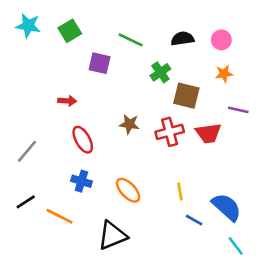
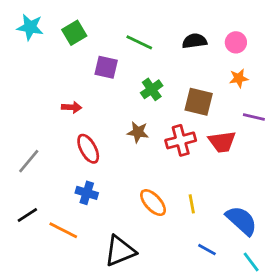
green cross: (160, 72) -> (152, 89), moved
orange ellipse: (128, 190) -> (153, 203), moved
blue line: (194, 220) -> (207, 250), moved

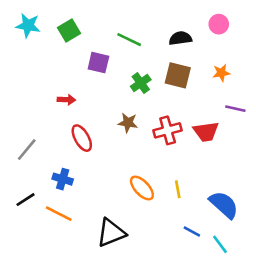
pink circle: (236, 42) -> (219, 24), moved
brown square: (199, 102) -> (178, 75), moved
blue cross: (87, 193) -> (63, 179), moved
cyan line: (251, 262) -> (220, 244), moved

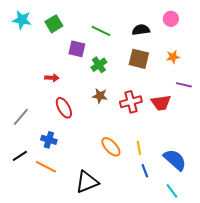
green cross: (141, 83) -> (99, 65), moved
blue line: (192, 232) -> (145, 171), moved, turned 40

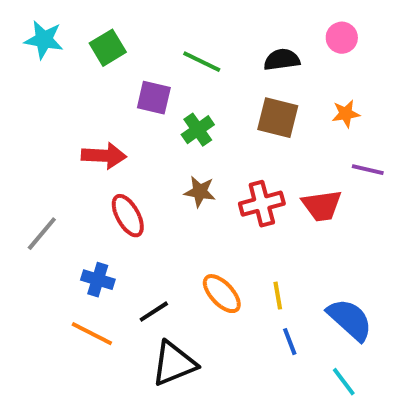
red arrow: (52, 78) -> (104, 156), size x1.5
black line: (20, 156) -> (154, 312), moved

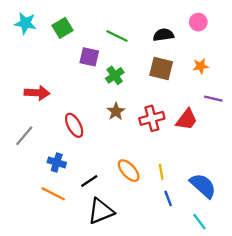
red arrow: (104, 156) -> (37, 93), moved
brown star: (200, 192) -> (116, 111), turned 30
red trapezoid: (322, 206) -> (187, 120), turned -45

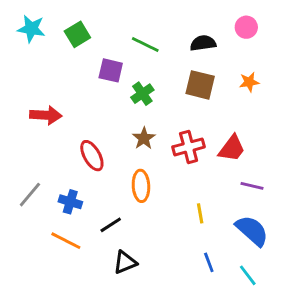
purple line: (213, 99) -> (252, 186), moved
gray line: (24, 136) -> (30, 195), moved
orange ellipse: (129, 171) -> (141, 186), moved, turned 40
blue line: (168, 198) -> (209, 262), moved
black triangle: (101, 211) -> (125, 262), size x0.7

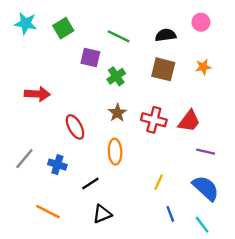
red cross: (189, 147) -> (154, 120), turned 30
yellow line: (200, 213) -> (159, 182), moved, turned 35
orange line: (66, 241) -> (48, 212), moved

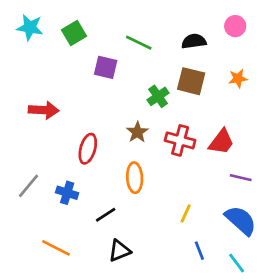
green cross: (116, 76) -> (158, 96), moved
red ellipse: (75, 127) -> (88, 149), turned 45

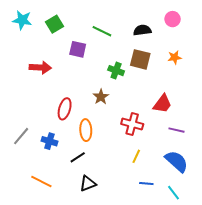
green cross: (158, 96) -> (116, 71), turned -35
red arrow: (44, 110) -> (40, 67), moved
red cross: (180, 140) -> (132, 124), moved
orange ellipse: (135, 178) -> (86, 130), moved
blue line: (199, 251) -> (146, 184), turned -64

